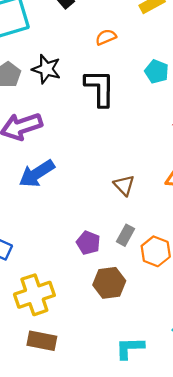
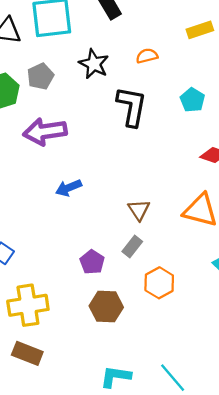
black star: (46, 69) -> (94, 64), moved
blue arrow: (37, 174) -> (69, 188), moved, size x0.7
gray rectangle: (126, 235) -> (132, 246), moved

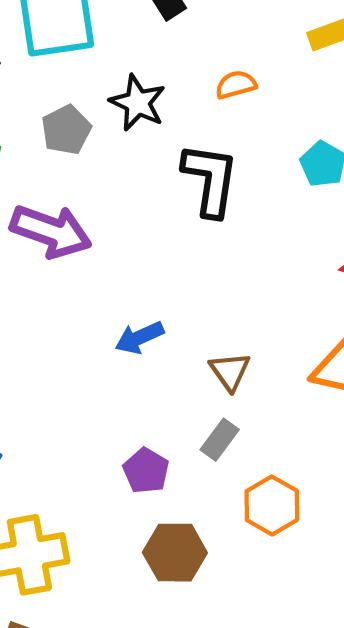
gray pentagon: (40, 76) -> (66, 130), moved
purple arrow: (45, 132) -> (51, 231), turned -150
blue arrow: (69, 188) -> (139, 338), moved

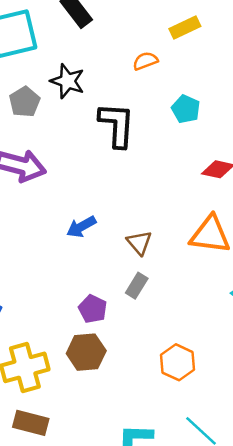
orange semicircle: (236, 85) -> (145, 61), moved
orange hexagon: (272, 505) -> (177, 362), moved
brown hexagon: (175, 553) -> (86, 352), moved

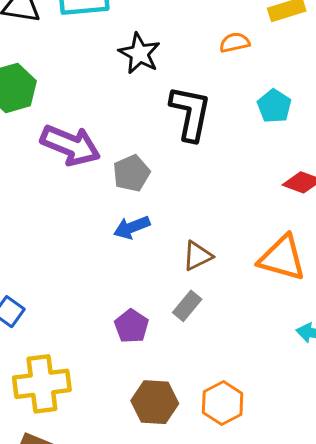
gray pentagon: (25, 102) -> (131, 173), moved
brown triangle: (139, 243) -> (197, 256), turned 36
brown hexagon: (86, 352) -> (155, 402), moved

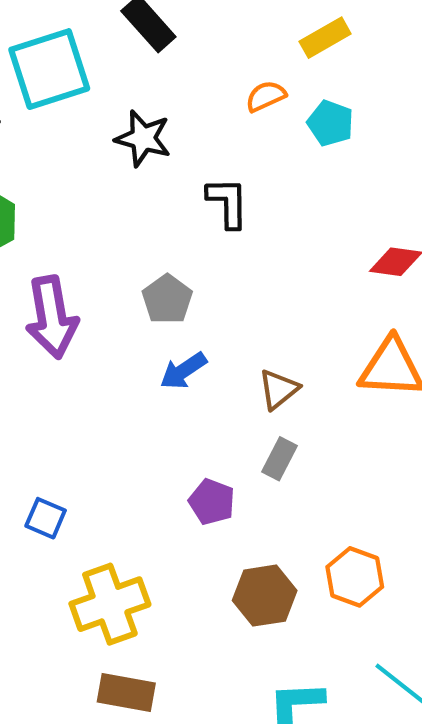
cyan pentagon: (274, 106) -> (330, 123), moved
black L-shape: (190, 113) -> (228, 203), size x0.7
purple arrow: (70, 145) -> (52, 317), moved, turned 70

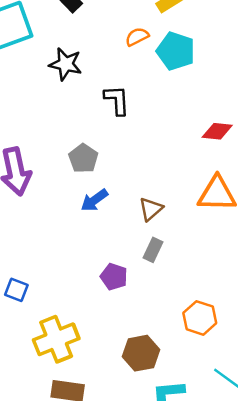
cyan pentagon: (330, 123) -> (176, 51), size x1.4
brown hexagon: (265, 596) -> (141, 353), moved

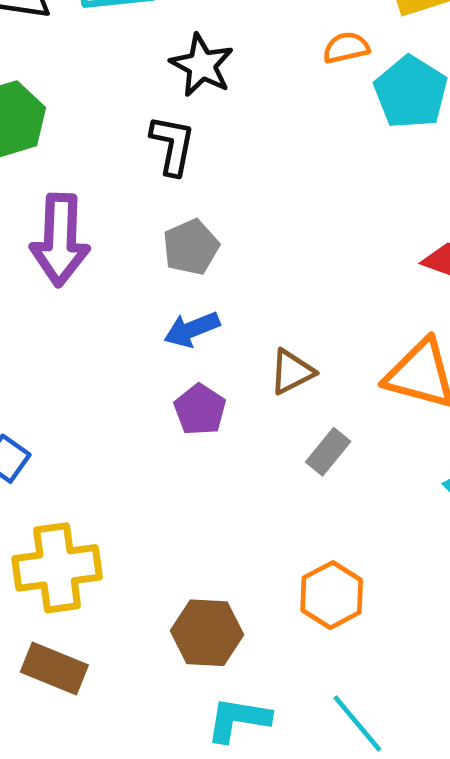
black L-shape: (117, 100) -> (173, 145), moved
gray rectangle: (153, 250) -> (328, 452), moved
purple pentagon: (114, 277) -> (200, 410), moved

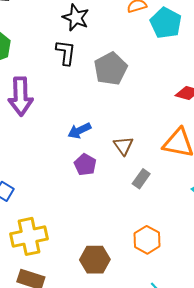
gray pentagon: (191, 247) -> (111, 69), moved, size x1.4
brown triangle: (292, 372) -> (123, 146), turned -35

